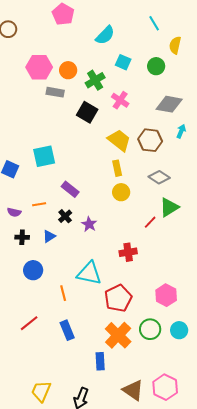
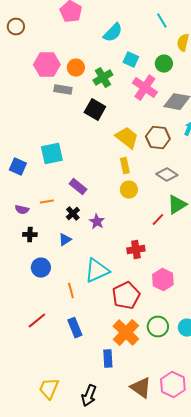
pink cross: (120, 100) -> (145, 88), moved, size x1.4
blue triangle: (49, 236) -> (65, 240), moved
cyan triangle: (89, 273) -> (97, 271), turned -36
pink hexagon: (166, 295) -> (163, 280), moved

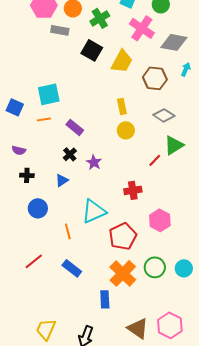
yellow trapezoid: (127, 138) -> (122, 61), moved, turned 80
orange line: (47, 202) -> (44, 119), moved
blue rectangle: (75, 328) -> (72, 268), turned -30

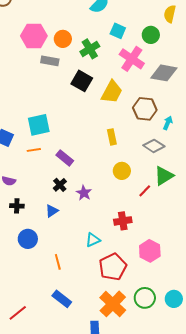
cyan arrow: (186, 69) -> (168, 123), moved
yellow circle: (126, 130) -> (122, 171), moved
cyan triangle: (94, 211) -> (93, 240), moved, size x0.6
red line: (34, 261) -> (18, 313), moved

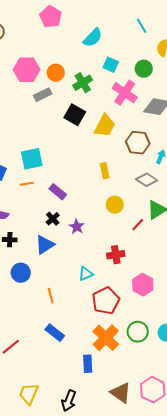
gray rectangle: (50, 61) -> (43, 95), turned -36
blue triangle: (52, 211) -> (45, 245), size x1.5

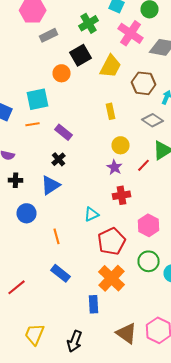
orange circle: (56, 73) -> (62, 73), moved
black square: (75, 115) -> (80, 55), turned 30
purple star: (77, 227) -> (114, 167), moved
green circle: (138, 332) -> (148, 261), moved

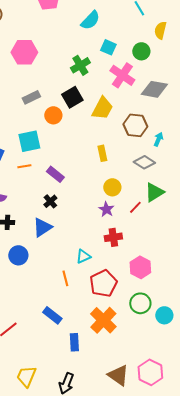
gray rectangle: (48, 35) -> (31, 97), moved
orange line: (56, 236) -> (65, 278), moved
blue rectangle: (94, 304) -> (74, 342), moved

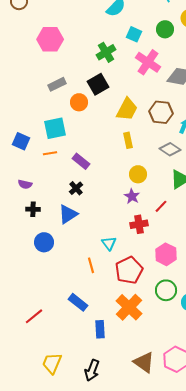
green circle: (141, 51) -> (165, 29), moved
yellow trapezoid: (102, 108) -> (127, 109), moved
red line: (135, 207) -> (161, 206), moved
cyan triangle: (83, 256) -> (109, 243), turned -42

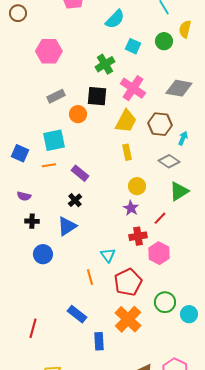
pink cross: (148, 62) -> (133, 88), moved
black square: (98, 84) -> (97, 96), turned 35
pink hexagon: (166, 254) -> (159, 253), moved
red line: (34, 316) -> (33, 328), turned -36

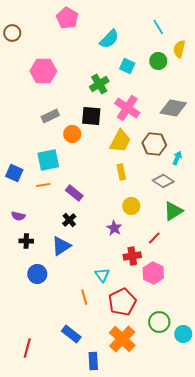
purple star: (131, 208) -> (114, 228), moved

